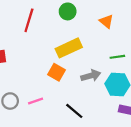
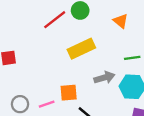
red line: (29, 20) -> (55, 20), moved, turned 35
orange square: (57, 72) -> (69, 93), moved, turned -35

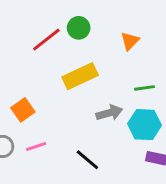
orange triangle: (121, 21) -> (130, 41), turned 35
orange square: (69, 93) -> (23, 110), moved, turned -30

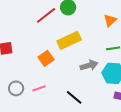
orange triangle: (130, 41) -> (110, 20), moved
orange square: (23, 110) -> (46, 58), moved

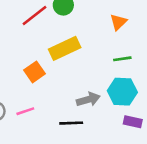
gray arrow: (89, 65) -> (88, 99), moved
black line: (74, 97) -> (71, 123), turned -42

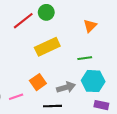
green line: (122, 59) -> (85, 58), moved
orange square: (34, 72) -> (38, 82), moved

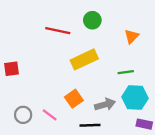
green circle: (46, 12) -> (92, 20), moved
red line: (23, 21) -> (58, 31), turned 50
pink line: (16, 97) -> (50, 115), turned 56

